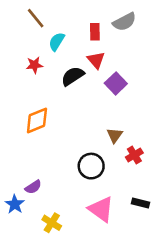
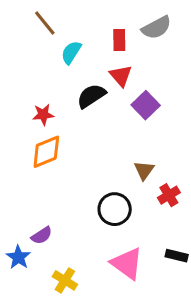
red star: (34, 65) -> (43, 114), moved

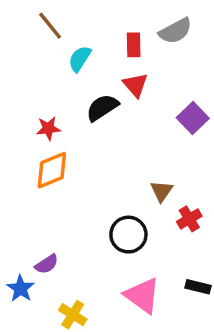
purple square: (146, 105) -> (193, 118), moved

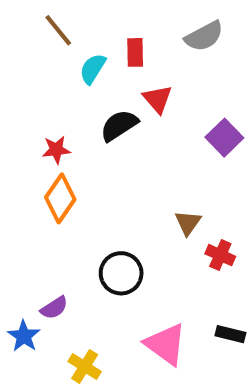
red rectangle: (134, 45) -> (135, 52), moved
orange diamond: (52, 170) -> (60, 198), turned -33
red cross: (189, 219) -> (220, 255), turned -35
black circle: (128, 235) -> (121, 273), moved

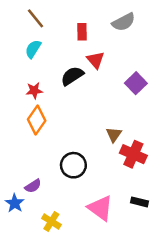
cyan semicircle: (93, 69) -> (33, 49), moved
red cross: (220, 255) -> (133, 154), size x1.5

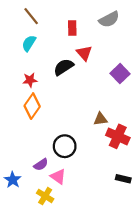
brown triangle: (114, 135) -> (100, 119), turned 48
purple semicircle: (33, 186) -> (41, 165), moved
pink triangle: (100, 208) -> (58, 177), moved, size x0.7

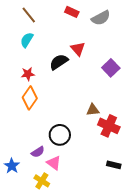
red rectangle: (72, 28) -> (72, 12), moved, turned -64

